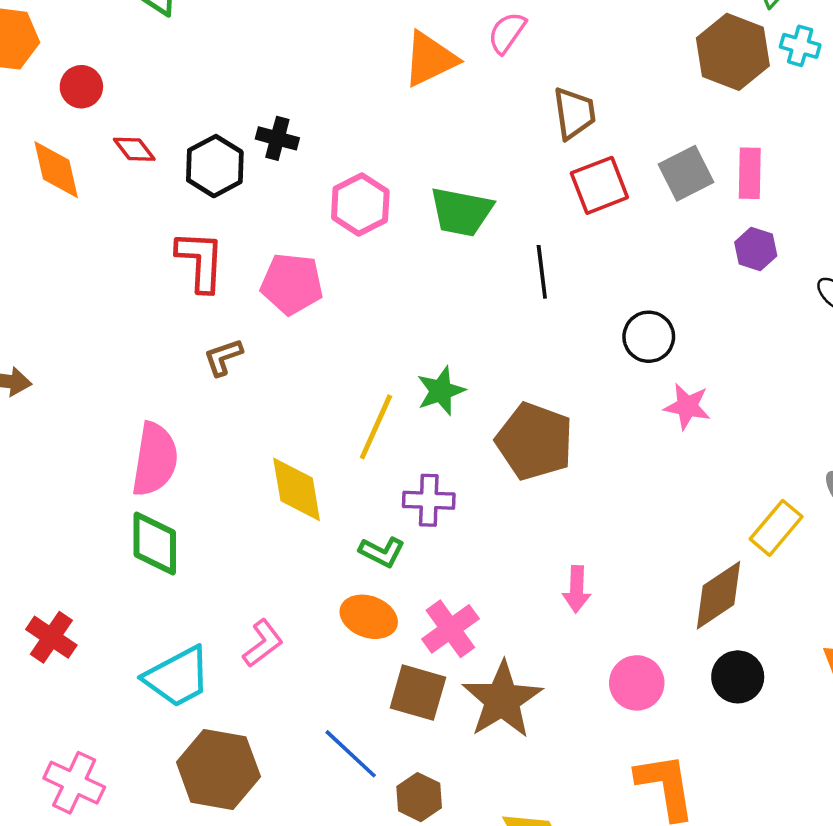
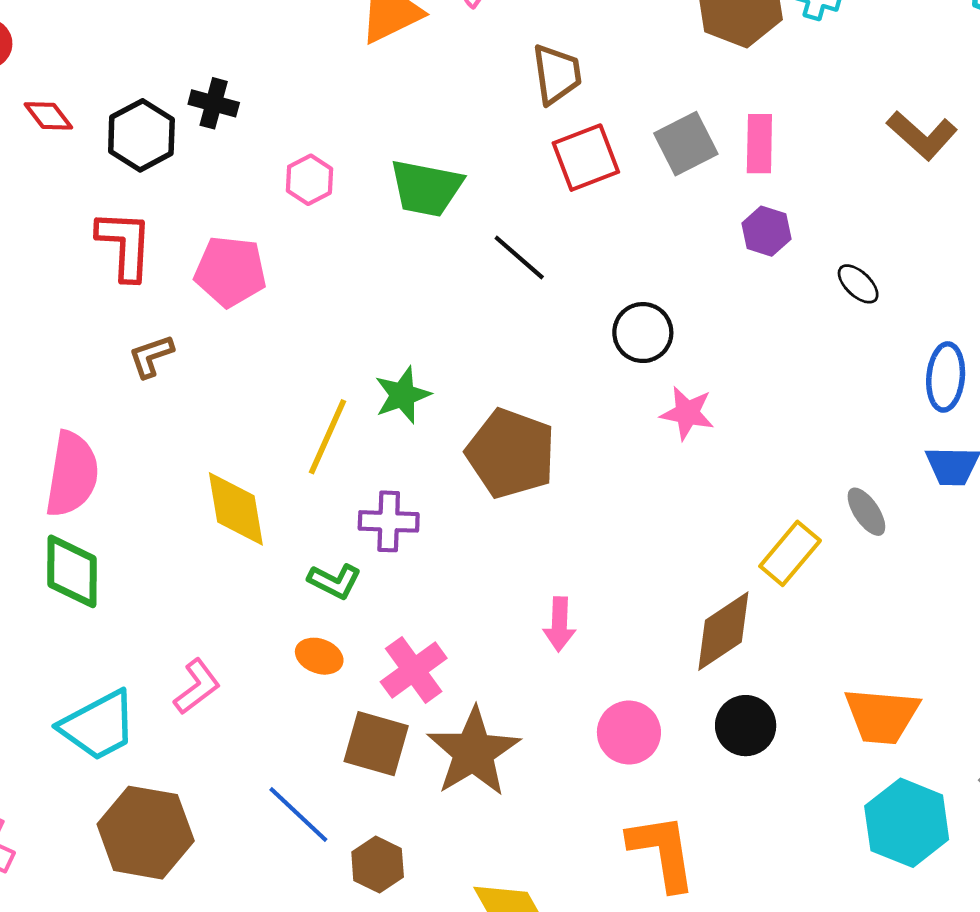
pink hexagon: (360, 205) -> (309, 180), size x0.7
black line: (542, 272) -> (519, 258), turned -42
orange ellipse: (369, 617) -> (319, 656), size x0.7

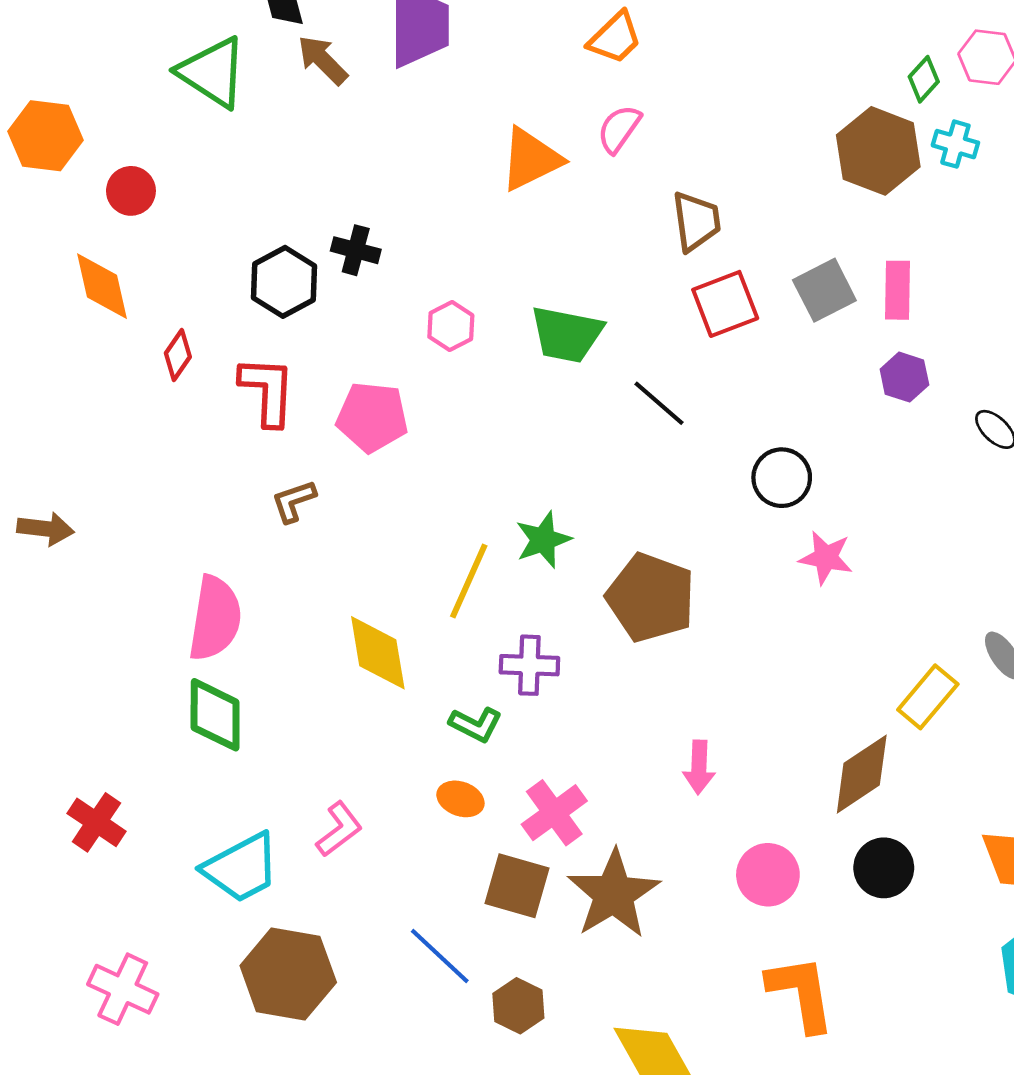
red diamond: (48, 116) -> (178, 355), moved, turned 72

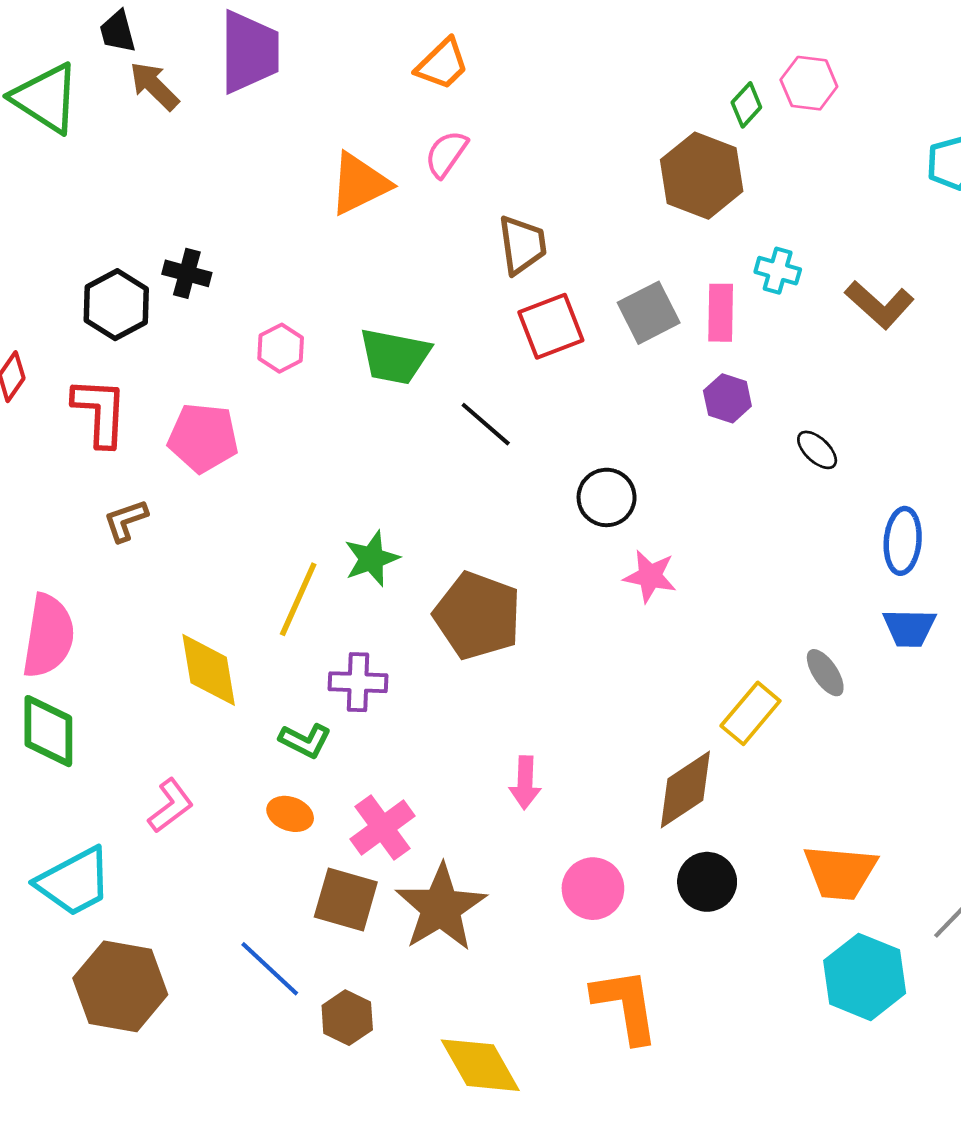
cyan cross: (955, 144) -> (778, 271), moved
pink L-shape: (339, 829) -> (171, 806), moved

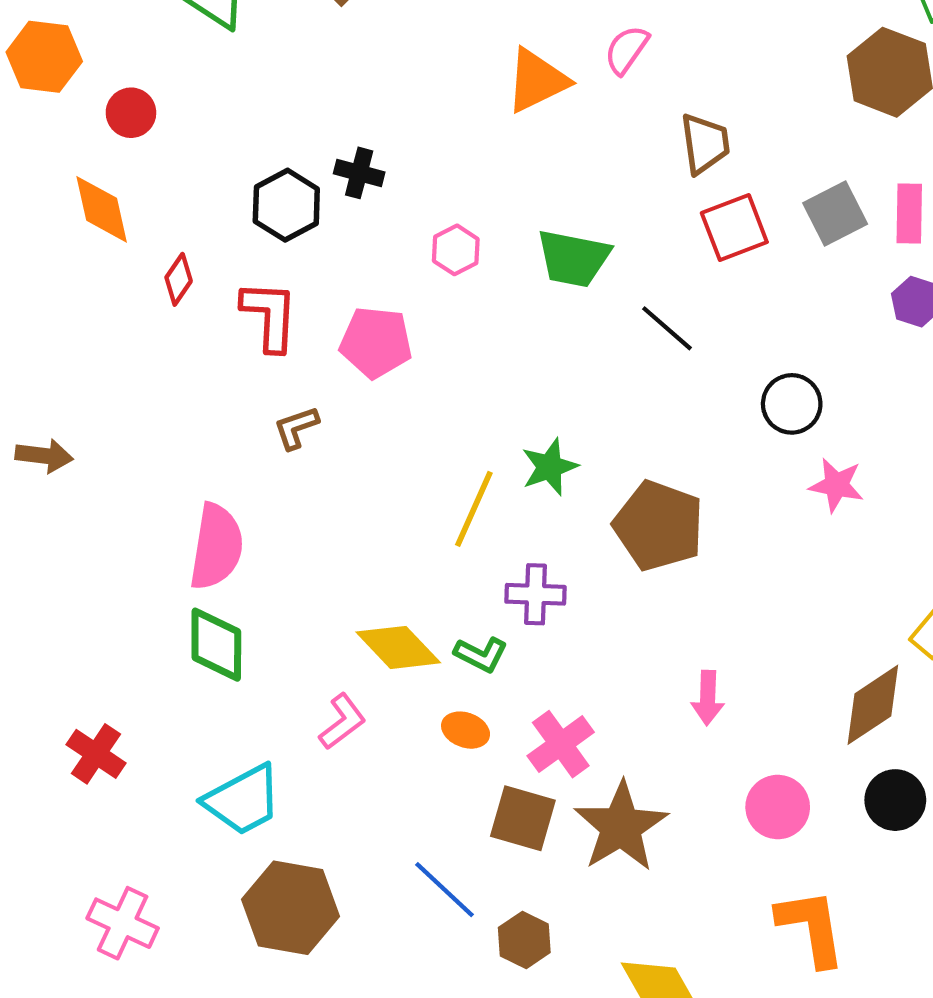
yellow diamond: (209, 670) -> (398, 647), moved, turned -34

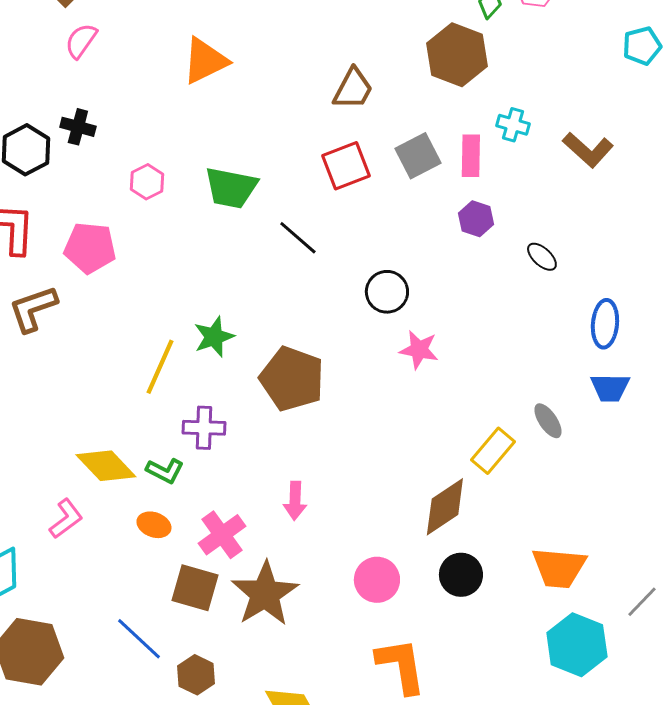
pink semicircle: (626, 50) -> (81, 41), moved
brown trapezoid: (705, 144) -> (353, 89), moved, turned 36
brown L-shape: (296, 428) -> (33, 309), size x1.5
pink arrow: (708, 698) -> (295, 501), moved

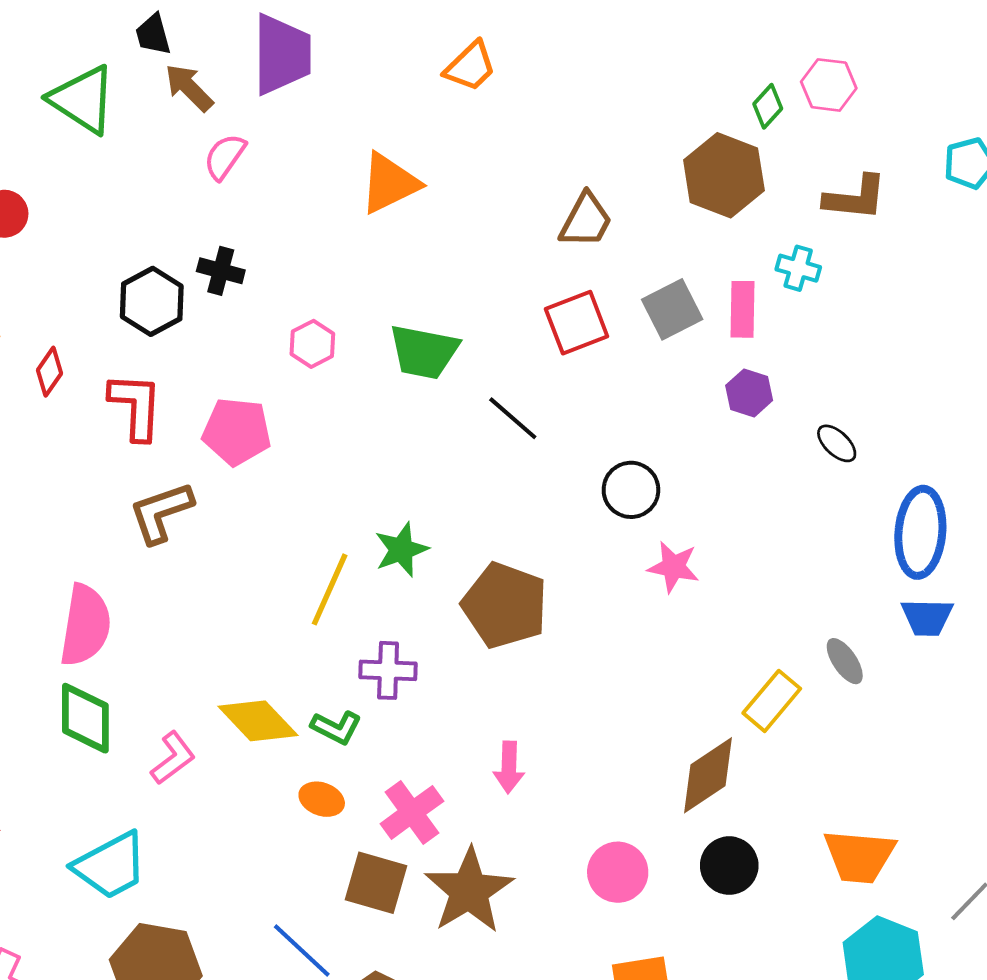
brown L-shape: (588, 150) -> (855, 198), moved, turned -36
blue ellipse: (605, 324) -> (920, 532), size x1.4
pink L-shape: (66, 519) -> (173, 758), moved

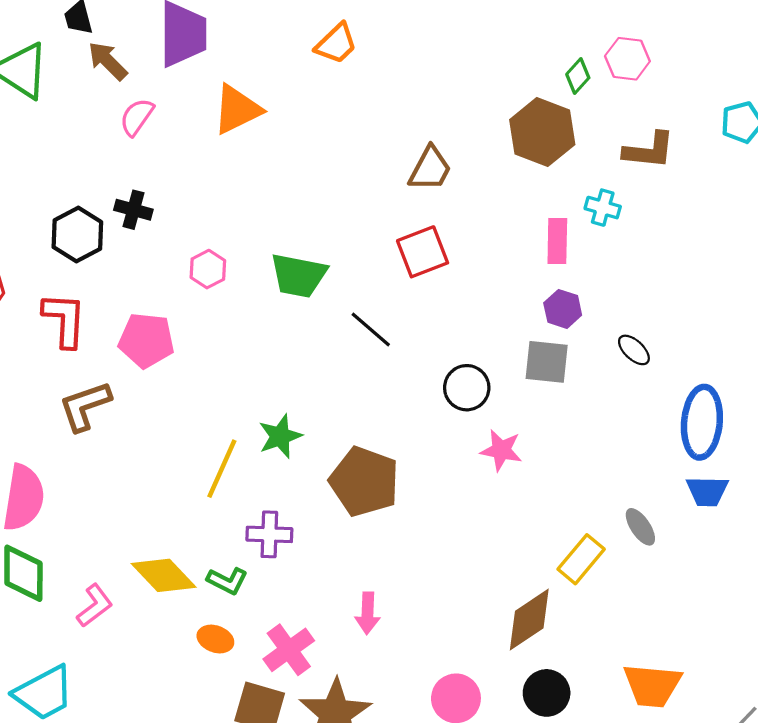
orange triangle: (389, 183) -> (237, 109), moved
gray square: (672, 309) -> (547, 362), moved, turned 33

